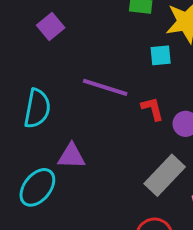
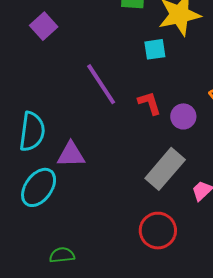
purple line: (105, 87) -> (101, 84), turned 42
cyan semicircle: (37, 108) -> (32, 132), moved

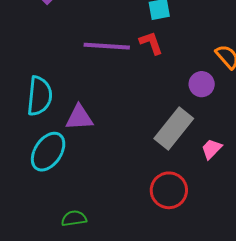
purple line: (101, 84) -> (107, 46), turned -51
red L-shape: (149, 103) -> (151, 43), moved
purple circle: (183, 116) -> (202, 84), moved

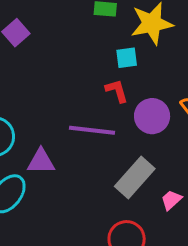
purple line: (107, 46) -> (92, 130), moved
purple circle: (202, 84) -> (152, 116), moved, size x1.4

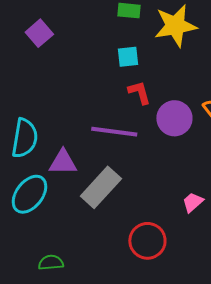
cyan square: (127, 58) -> (128, 57), moved
gray rectangle: (135, 178) -> (101, 187), moved

